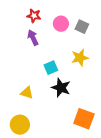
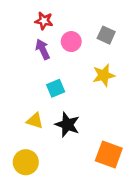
pink circle: (61, 24) -> (71, 42), moved
cyan square: (51, 68) -> (56, 88), moved
black star: (61, 88) -> (67, 125), moved

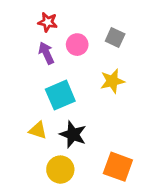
cyan square: (56, 88) -> (60, 95), size x1.5
yellow circle: (26, 162) -> (60, 170), moved

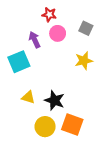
red star: (48, 22) -> (49, 15), moved
cyan square: (60, 95) -> (19, 62), moved
orange square: (118, 167) -> (72, 124), moved

